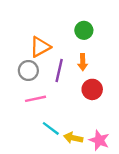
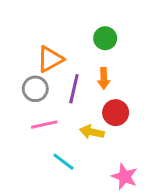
yellow arrow: (73, 138) -> (92, 132), moved

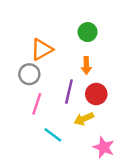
purple line: (74, 89) -> (69, 92), moved
pink line: (44, 125) -> (37, 104), turned -60
yellow arrow: (92, 132) -> (84, 119), moved, turned -36

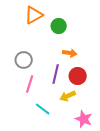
green circle: (88, 32) -> (59, 26), moved
orange triangle: (42, 49) -> (34, 15), moved
orange arrow: (86, 66) -> (70, 53), turned -80

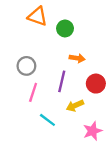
orange triangle: (34, 15) -> (37, 16), turned 48
red circle: (78, 76) -> (96, 84), moved
pink star: (84, 119) -> (93, 131), turned 30

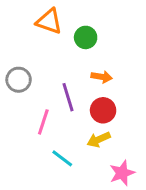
gray circle: (26, 66) -> (19, 80), moved
purple line: (62, 81) -> (68, 97), moved, turned -30
red circle: (96, 84) -> (103, 110), moved

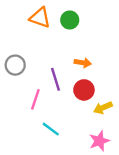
green circle: (86, 37) -> (70, 20), moved
yellow arrow: (99, 139) -> (103, 108), moved

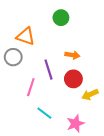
orange triangle: (40, 18) -> (26, 36), moved
pink star: (99, 141) -> (75, 124), moved

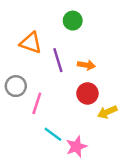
gray circle: (13, 57) -> (16, 86), moved
purple line: (49, 70) -> (58, 60), moved
pink star: (75, 124) -> (76, 147), moved

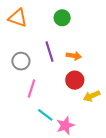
orange triangle: (31, 43) -> (18, 18), moved
gray circle: (16, 86) -> (21, 61), moved

